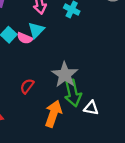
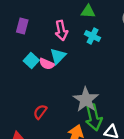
red semicircle: (27, 86) -> (40, 112), moved

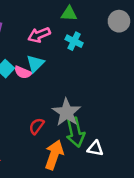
pink arrow: (61, 30) -> (39, 35), turned 78
red semicircle: (40, 112) -> (37, 126), moved

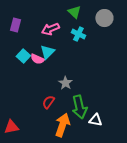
green triangle: (69, 14) -> (74, 12), turned 40
gray circle: (119, 21) -> (104, 18), moved
gray star: (67, 112) -> (65, 83), moved, size x0.6

